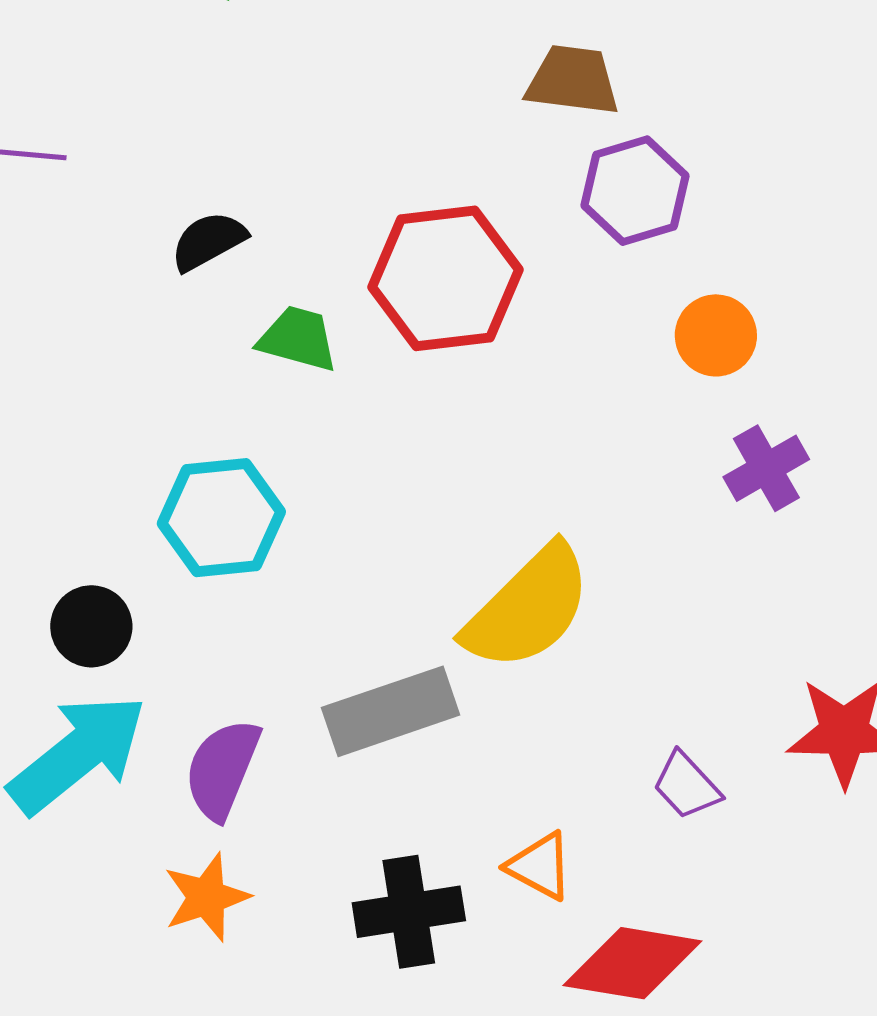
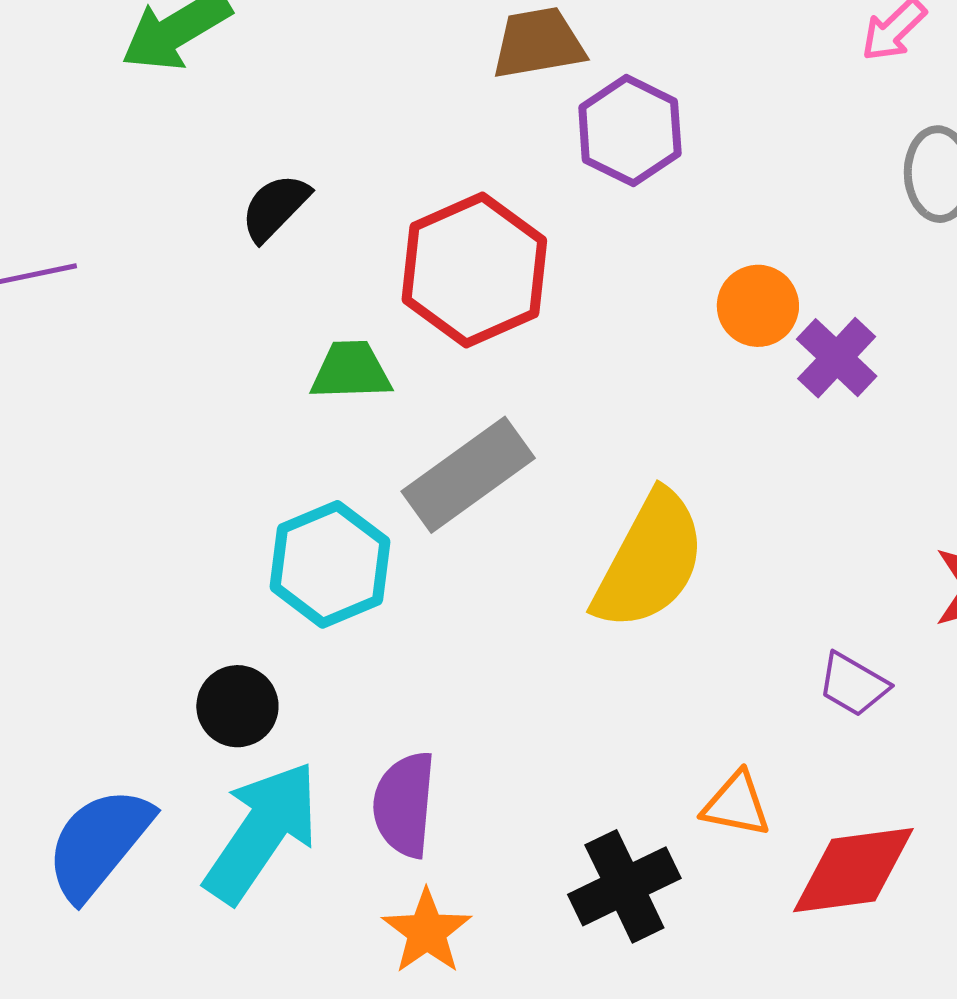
black semicircle: (208, 241) -> (275, 207), moved
orange circle: (716, 335) -> (758, 306), moved
gray rectangle: (391, 711) -> (468, 475), moved

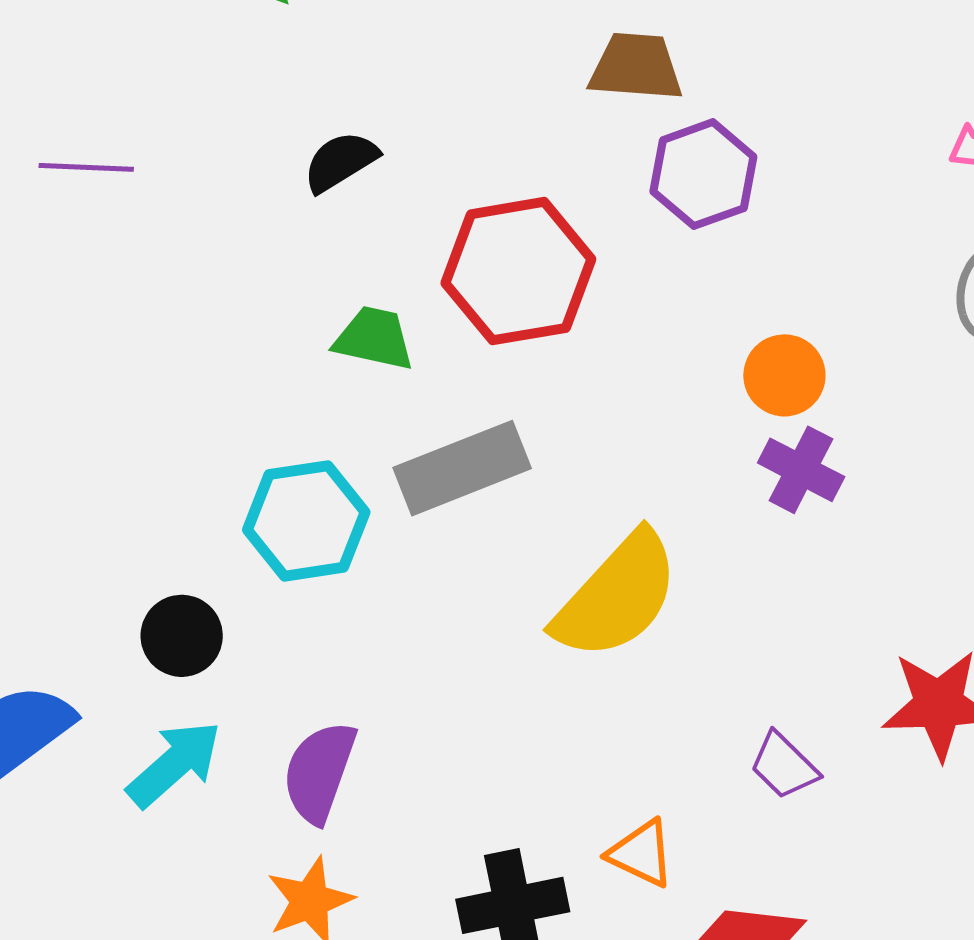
purple cross: (837, 358) -> (801, 470), moved, turned -30
cyan arrow: (262, 832) -> (174, 764), size x0.7

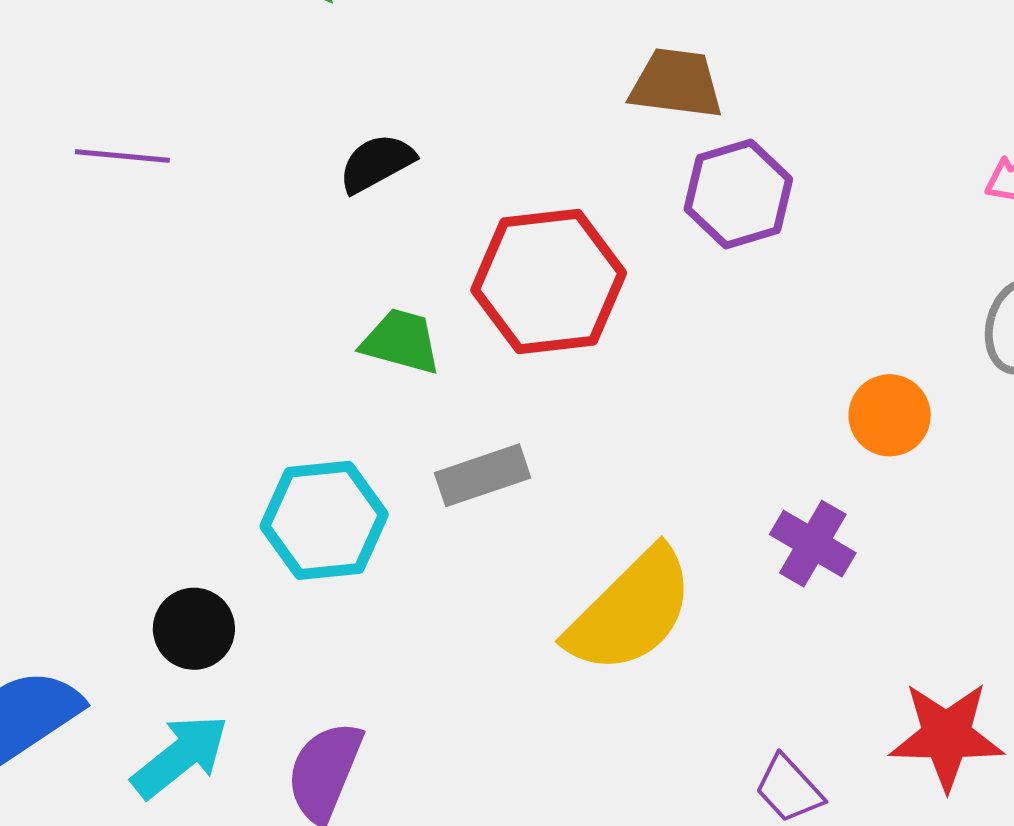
orange circle: (784, 375) -> (890, 415), moved
gray rectangle: (462, 468) -> (483, 475), size x0.7
purple cross: (801, 470) -> (813, 544), moved

